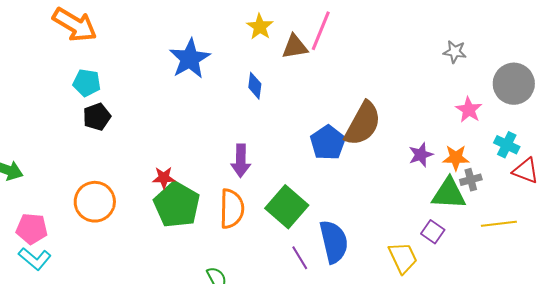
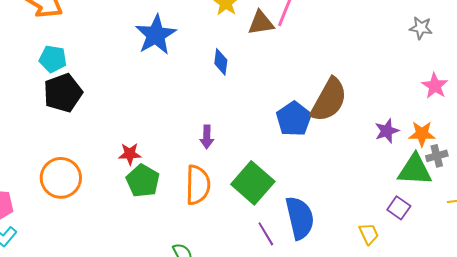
black pentagon: (97, 117) -> (63, 93), size x1.4
purple arrow: (241, 161) -> (207, 137), size x0.7
green pentagon: (177, 205) -> (143, 181), size x0.7
yellow trapezoid: (403, 258) -> (369, 234), size x0.7

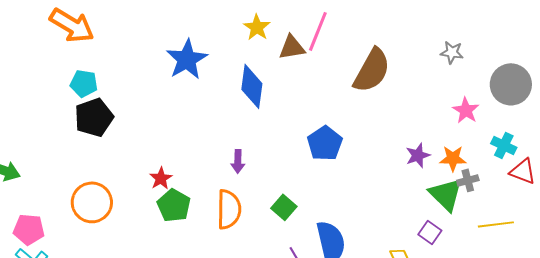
blue diamond: (221, 62) -> (252, 86), size x1.6
brown semicircle: (329, 100) -> (372, 70), moved
red star: (130, 154) -> (161, 178), turned -30
green triangle: (415, 170) -> (446, 194), turned 42
green square: (253, 183) -> (284, 207), size x0.6

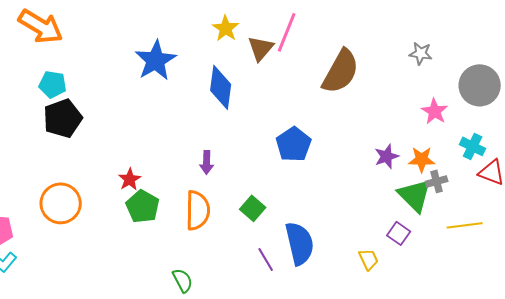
brown triangle: (292, 47) -> (261, 48), turned -40

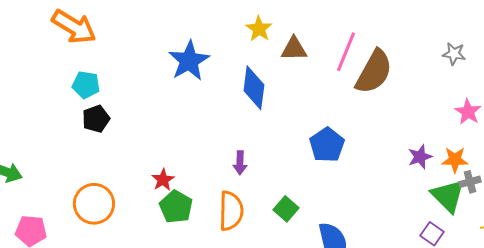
pink line: (287, 32) -> (346, 52), moved
brown triangle: (261, 48) -> (294, 49), turned 48
black pentagon: (63, 118) -> (96, 119), size x0.7

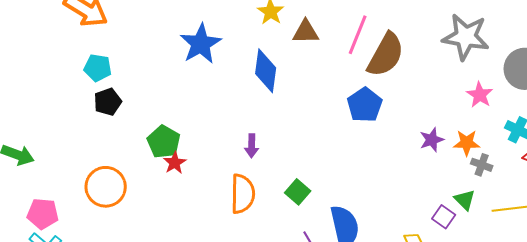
gray star: (454, 54) -> (466, 37), size x2.0
blue pentagon: (327, 145) -> (365, 105), moved
gray cross: (470, 182) -> (482, 165), turned 35
green triangle: (448, 196) -> (465, 200), moved, size x0.6
green pentagon: (176, 207) -> (164, 142), moved

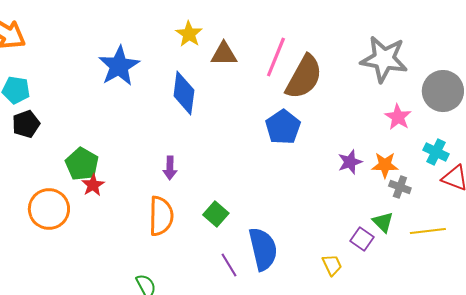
orange circle: (106, 187) -> (49, 209), moved

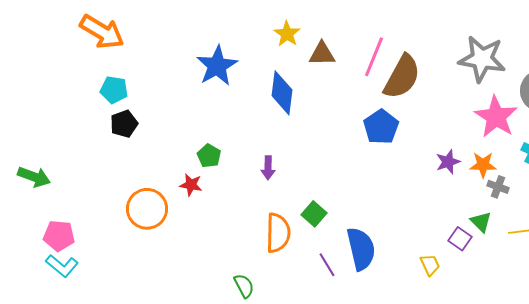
pink star: (398, 117) -> (496, 117), size x1.6
green pentagon: (82, 164) -> (209, 156), moved, size x0.7
red star: (93, 185) -> (191, 185), turned -30
orange semicircle: (161, 216) -> (278, 233), moved

